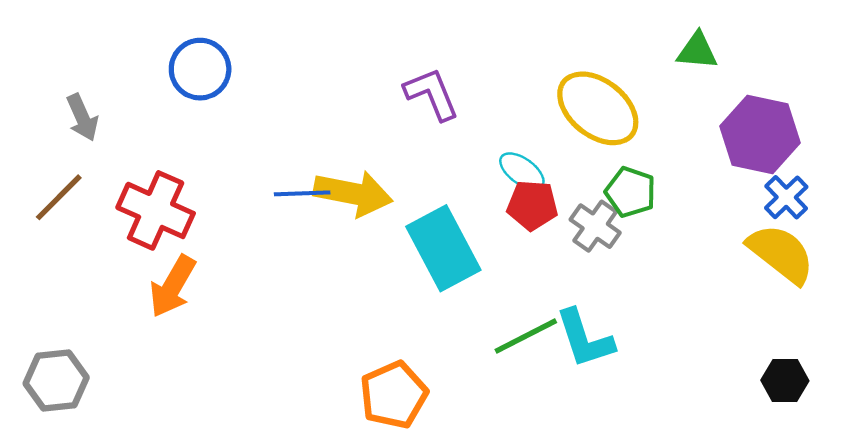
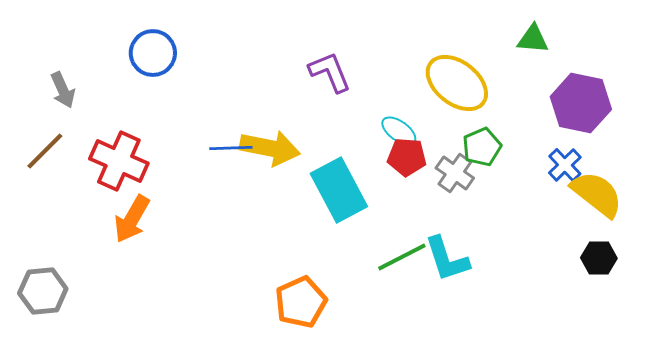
green pentagon: (630, 192) -> (482, 147), turned 30
blue cross: (786, 197) -> (565, 165), moved
black hexagon: (785, 380) -> (599, 258), moved

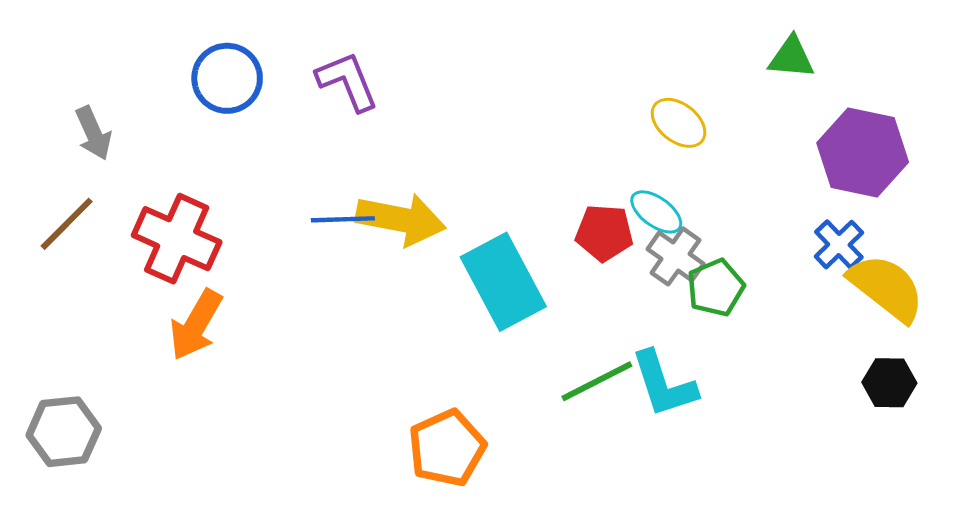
purple L-shape: (330, 72) -> (347, 81), moved
yellow ellipse: (457, 83) -> (679, 123), size x0.6
cyan ellipse: (399, 131) -> (656, 212), moved
green pentagon: (482, 147) -> (716, 288), moved

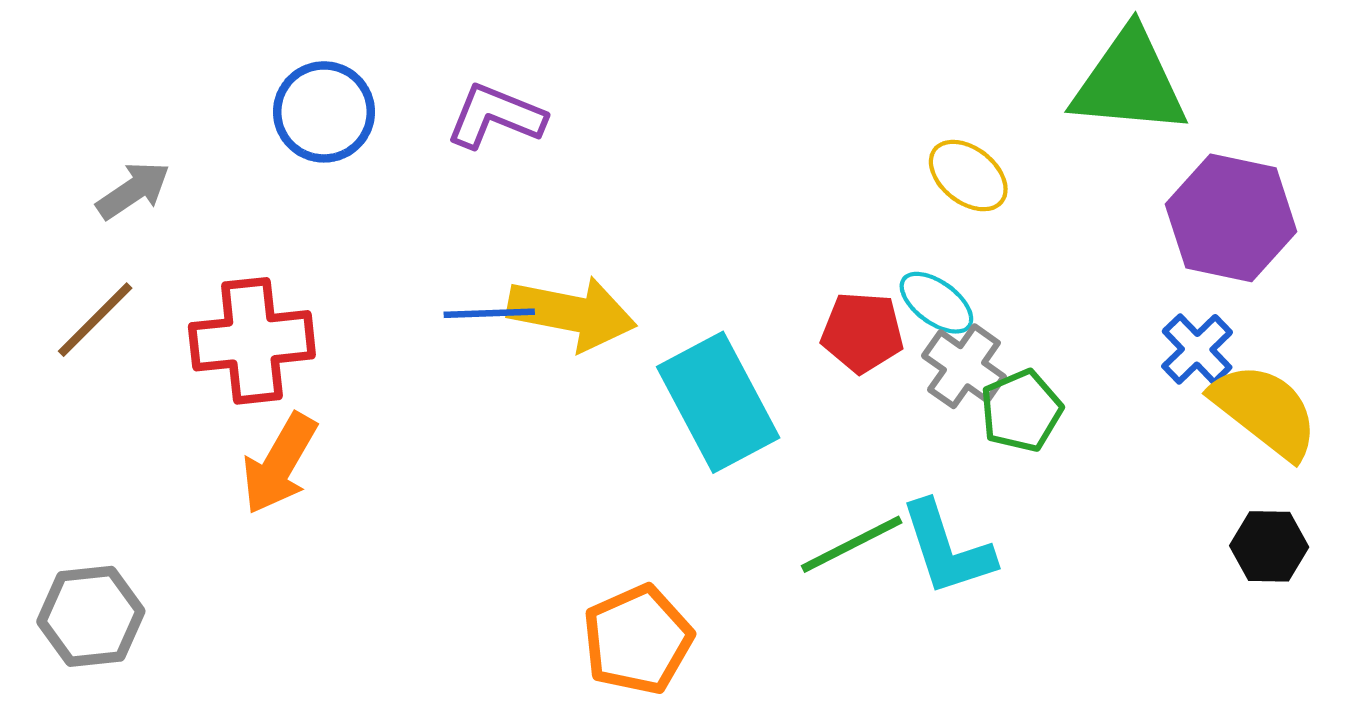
green triangle: (791, 57) -> (1129, 82), size x1.8
purple L-shape: (347, 81) -> (496, 116), turned -46
gray arrow: (93, 133) -> (133, 190), turned -100
red cross: (177, 239) -> (252, 341), turned -30

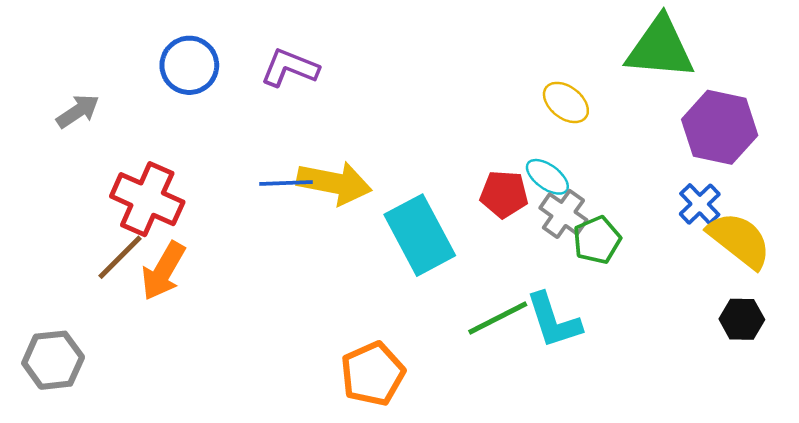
brown line: (95, 320) -> (120, 257), moved
red cross: (252, 341) -> (147, 199), turned 30

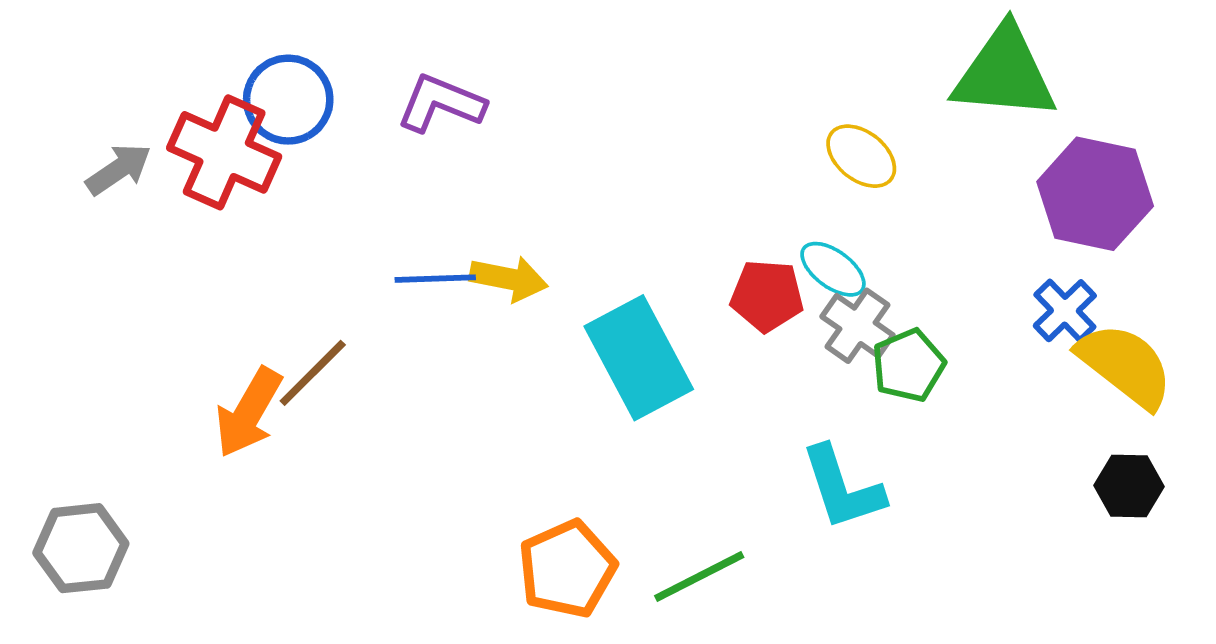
yellow arrow: (334, 183) -> (509, 279), size x0.7
red cross: (147, 199) -> (224, 152), moved
brown line: (120, 257) -> (313, 373), moved
green line: (498, 318) -> (699, 576), moved

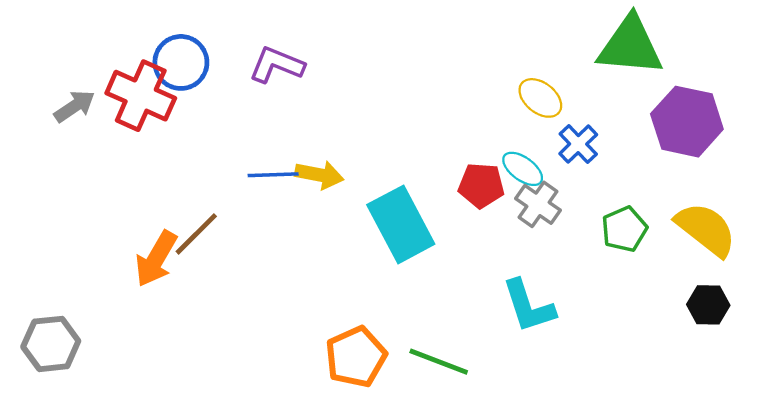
blue cross: (1065, 311) -> (578, 144), moved
green pentagon: (908, 365) -> (624, 229), moved
green line: (699, 576) -> (439, 362), turned 48

